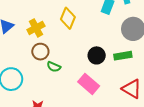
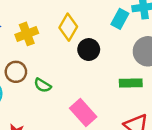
brown circle: (40, 52) -> (16, 72), moved
black circle: (97, 55) -> (89, 50), moved

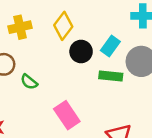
cyan rectangle: (120, 19) -> (110, 46), moved
green rectangle: (131, 83) -> (111, 76), moved

